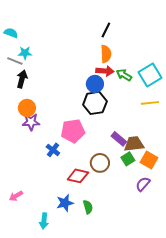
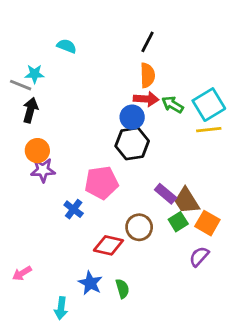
cyan semicircle: (11, 33) -> (67, 46), moved
yellow line: (150, 103) -> (209, 130), moved
brown trapezoid: (134, 144) -> (187, 201), turned -115
blue star: (65, 203) -> (90, 283), turned -30

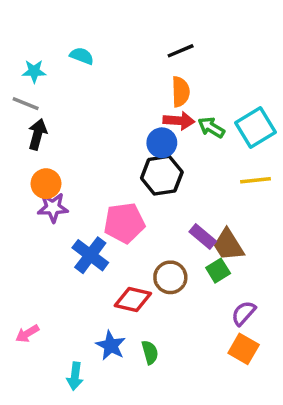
black line: (147, 42) -> (181, 51), turned 40
cyan star: (35, 74) -> (34, 71), moved
yellow line: (209, 130) -> (256, 180), moved
blue cross: (74, 209) -> (90, 255), size x1.5
orange square: (207, 223) -> (244, 349), moved

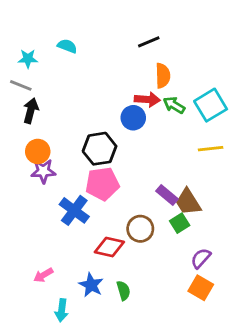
orange semicircle: (181, 92) -> (163, 76), moved
black hexagon: (162, 175) -> (100, 149), moved
pink arrow: (27, 334) -> (43, 275), moved

